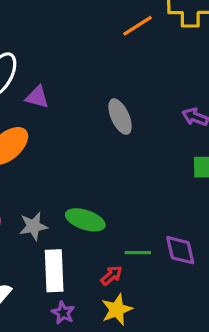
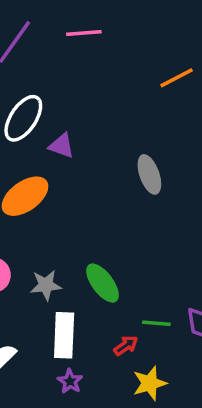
green ellipse: (85, 220) -> (103, 283), turned 30
yellow star: (117, 309) -> (150, 383), moved

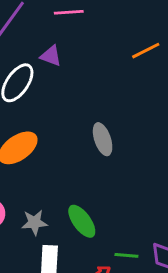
purple triangle: (62, 146) -> (51, 56), moved
gray ellipse: (149, 174) -> (103, 139), moved

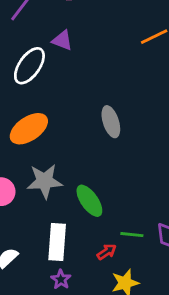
gray star: (34, 222) -> (45, 181), moved, size x1.4

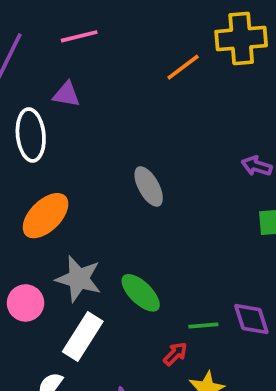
white ellipse: (29, 66) -> (31, 135), turned -30
gray star: (45, 181) -> (79, 279), turned 30
white rectangle: (57, 242) -> (83, 336), moved, turned 39

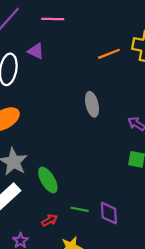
gray ellipse: (149, 186) -> (92, 104), moved
red arrow: (175, 354) -> (49, 220), moved

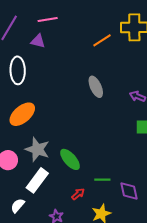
purple triangle: (36, 51) -> (38, 41), moved
purple diamond: (109, 213) -> (129, 191), moved

